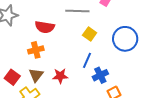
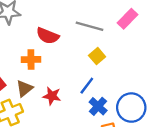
blue circle: (125, 39) -> (131, 108), moved
blue cross: (100, 75) -> (98, 106), turned -35

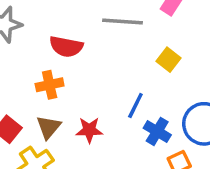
yellow square: (97, 56) -> (169, 60), moved

